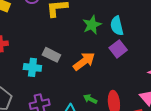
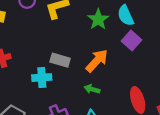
green arrow: (90, 99) -> (92, 89), moved

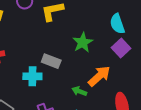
green star: (98, 19) -> (83, 42), moved
orange arrow: (97, 61) -> (99, 76), moved

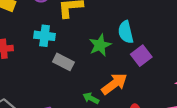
cyan semicircle: (117, 24) -> (126, 32), moved
cyan cross: (32, 76) -> (45, 36), moved

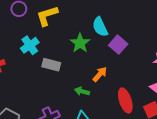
cyan cross: (45, 36) -> (30, 45), turned -30
orange arrow: (114, 84) -> (100, 74), size x0.7

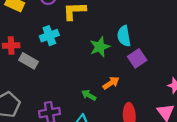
gray rectangle: (51, 65) -> (28, 61), moved

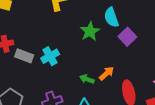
cyan cross: (49, 36) -> (50, 56), moved
orange arrow: (111, 83) -> (107, 73), moved

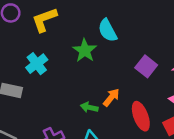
purple square: (127, 37) -> (146, 66), moved
cyan cross: (50, 56) -> (37, 64), moved

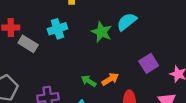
cyan semicircle: (108, 30) -> (127, 22), turned 60
green star: (85, 51) -> (102, 32), turned -30

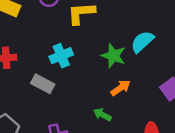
gray rectangle: (28, 44) -> (43, 84), moved
orange arrow: (110, 79) -> (121, 88), moved

